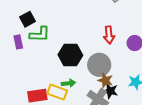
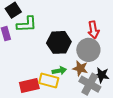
red arrow: (109, 35) -> (93, 30), moved
brown star: (105, 80) -> (80, 68), moved

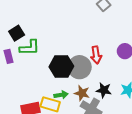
gray circle: (88, 50) -> (80, 67), moved
black star: (102, 75) -> (104, 90), moved

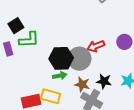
red arrow: (96, 55) -> (96, 46), turned 78
green arrow: (61, 95) -> (60, 76), moved

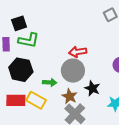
red arrow: (96, 46) -> (78, 52), moved
black hexagon: (61, 58) -> (21, 70), moved
black star: (104, 81) -> (92, 88), moved

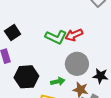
green L-shape: (29, 40) -> (56, 37), moved, turned 30
red arrow: (78, 52) -> (74, 35), moved

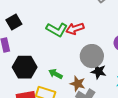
gray circle: (77, 64) -> (92, 56), moved
green arrow: (58, 81) -> (56, 74), turned -144

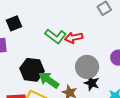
black hexagon: (25, 67) -> (32, 70), moved
green arrow: (56, 74) -> (49, 80), size x1.5

